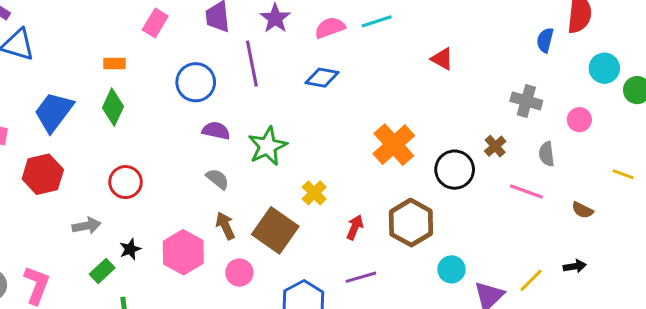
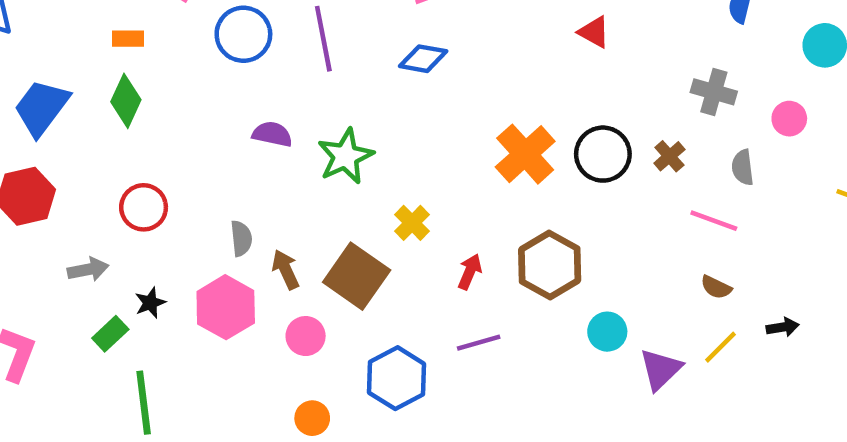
blue circle: (196, 82) -> (243, 34), moved
black circle: (455, 170) -> (603, 154), moved
gray semicircle: (218, 179) -> (241, 238), moved, turned 45
brown semicircle: (583, 210) -> (716, 287), moved

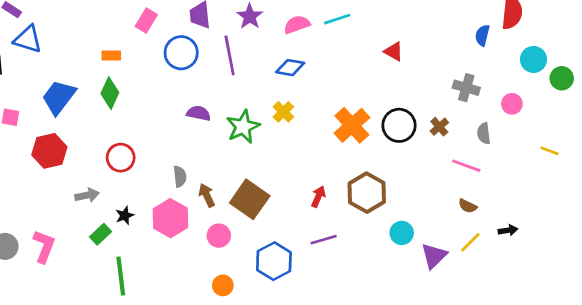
yellow cross: (412, 223) -> (283, 112), moved

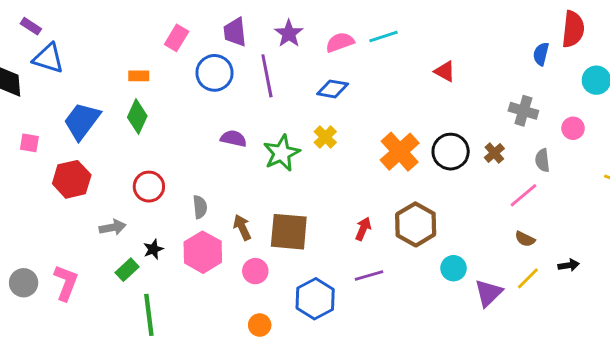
pink line: (466, 166) -> (523, 195), turned -60
gray semicircle: (180, 176) -> (200, 207), moved
brown square: (250, 199) -> (289, 232), turned -30

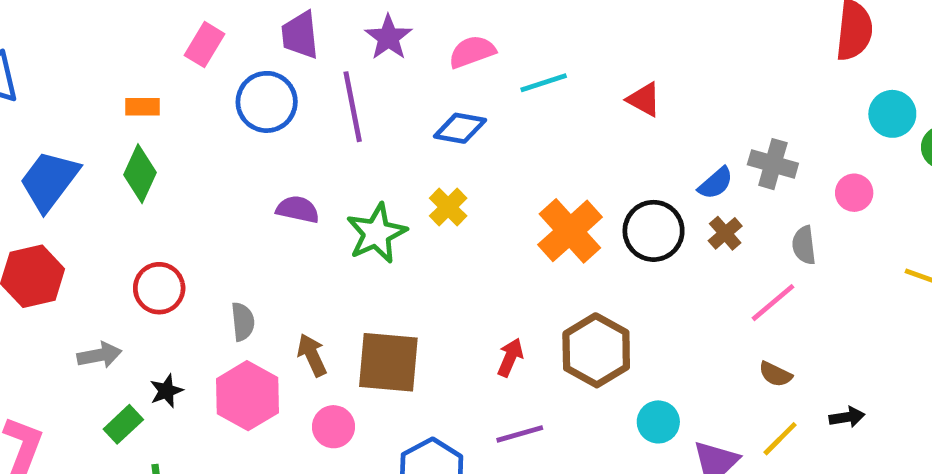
cyan line: (384, 36) -> (544, 83), moved
blue semicircle: (541, 54) -> (716, 183), moved, turned -145

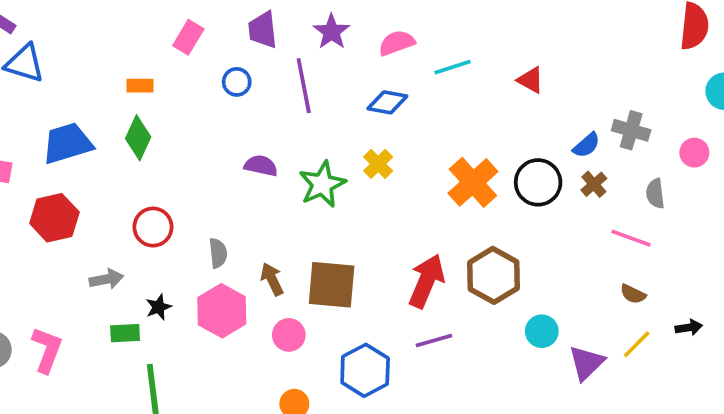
blue circle: (267, 102) -> (237, 82), size x0.6
blue trapezoid: (49, 181) -> (67, 143), turned 36
pink line: (773, 303) -> (631, 238), turned 60
red arrow: (510, 357) -> (426, 281), size x1.8
green rectangle: (123, 424) -> (125, 333), turned 40

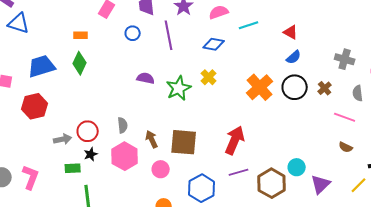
blue semicircle: (586, 145) -> (294, 57), moved
red circle: (153, 227) -> (88, 131), moved
brown hexagon: (493, 275) -> (272, 183), moved
yellow line: (637, 344) -> (359, 185), moved

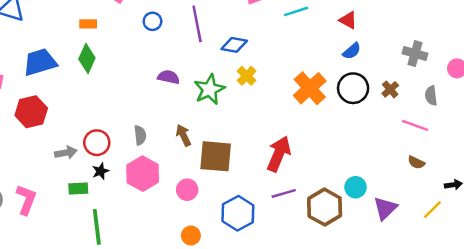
blue diamond: (214, 44) -> (234, 45), moved
brown arrow: (152, 139) -> (183, 135), moved

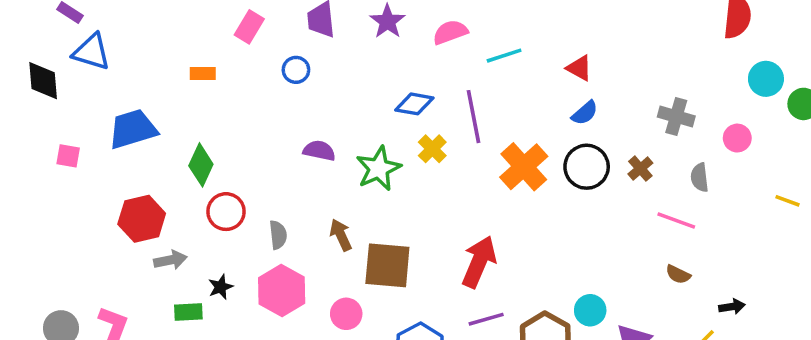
purple line: (197, 24) -> (474, 117), moved
green diamond: (87, 58) -> (201, 165), moved
red hexagon: (31, 112) -> (142, 219), moved
red circle: (97, 143) -> (226, 212), moved

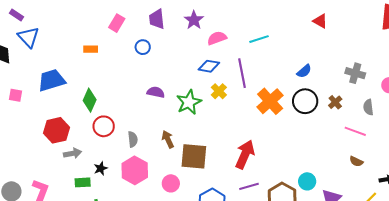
pink semicircle: (450, 32) -> (217, 38), moved
blue triangle: (91, 52) -> (28, 37), turned 30
red triangle: (579, 68) -> (320, 21), moved

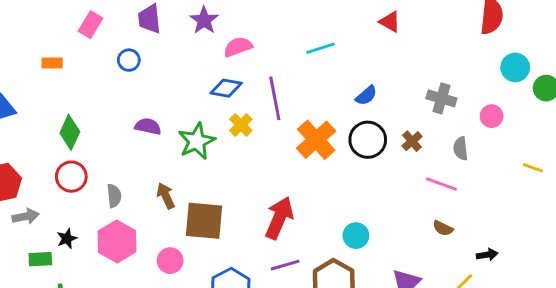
cyan line: (259, 39) -> (321, 48), moved
green diamond: (90, 100) -> (70, 132), moved
cyan circle: (307, 181) -> (356, 236), moved

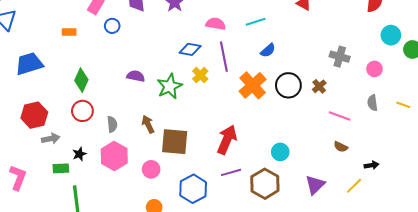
pink semicircle: (238, 47) -> (216, 24), moved, turned 30
blue circle: (129, 60) -> (112, 26), moved
blue semicircle: (366, 95) -> (268, 50), moved
gray semicircle: (461, 149) -> (372, 103), moved

